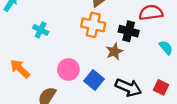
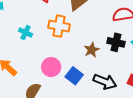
orange cross: (93, 25) -> (59, 26), moved
black cross: (129, 31) -> (116, 42), moved

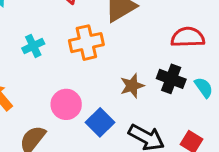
orange cross: (59, 26) -> (86, 43), turned -30
cyan cross: (26, 32) -> (33, 46), turned 32

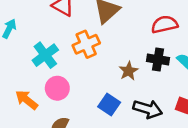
cyan cross: (33, 46) -> (45, 55), size x1.5
pink circle: (66, 104) -> (57, 88), moved

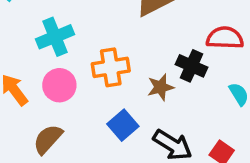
orange cross: (86, 44) -> (111, 67), moved
black cross: (158, 60) -> (192, 66), moved

